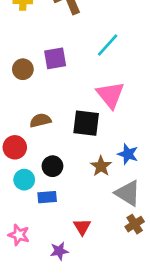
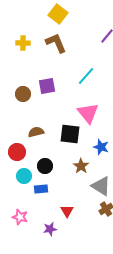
blue star: (128, 154) -> (101, 147), moved

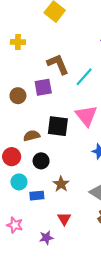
brown L-shape: (56, 43) -> (58, 64), moved
black square: (70, 134) -> (58, 126), moved
black circle: (45, 166) -> (41, 161), moved
brown star: (81, 166) -> (61, 184), moved

